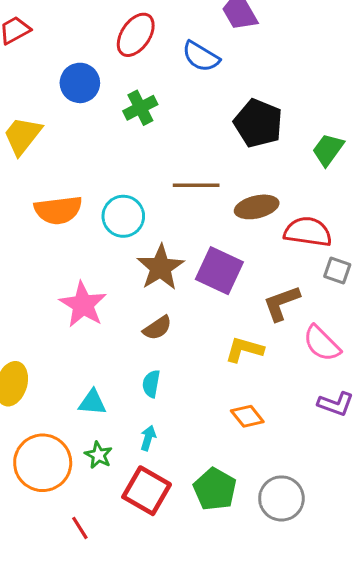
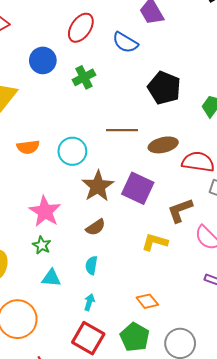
orange semicircle: (58, 210) -> (28, 147), size x0.7
orange diamond: (247, 416) -> (147, 301), moved
green star: (98, 455) -> (42, 245), moved

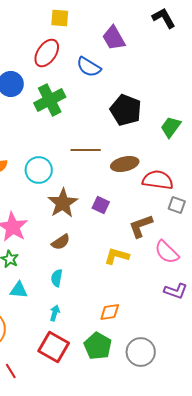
green cross: (84, 77) -> (50, 100), size x1.4
purple square: (138, 188) -> (101, 205), size x0.6
orange diamond: (147, 301) -> (110, 312), turned -60

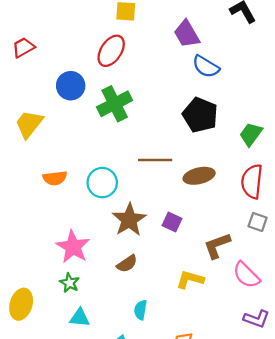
blue semicircle: (89, 67) -> (206, 67), moved
red semicircle: (158, 180) -> (252, 181), moved, turned -92
cyan semicircle: (57, 278) -> (140, 310), moved

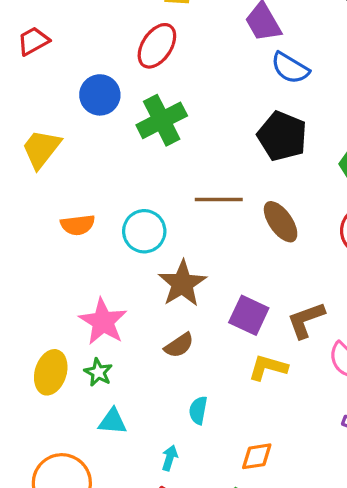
brown ellipse: (199, 176) -> (281, 222), turned 68
purple square: (172, 222) -> (249, 315), moved, size x1.4
yellow ellipse: (21, 304) -> (51, 372), moved

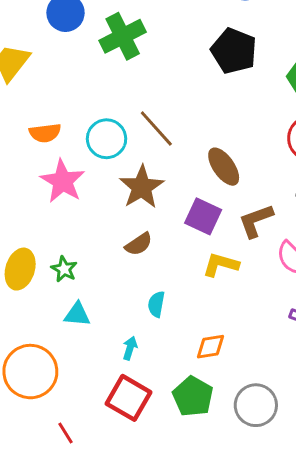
brown line: (219, 200) -> (156, 129), moved, turned 48
brown ellipse: (281, 222) -> (224, 167), moved
pink star: (103, 322) -> (63, 181), moved

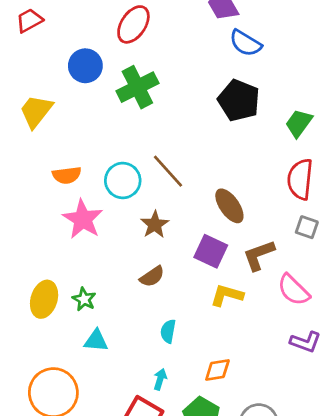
brown star: (142, 187) -> (155, 225), size x0.7
cyan arrow: (130, 348) -> (160, 379), moved

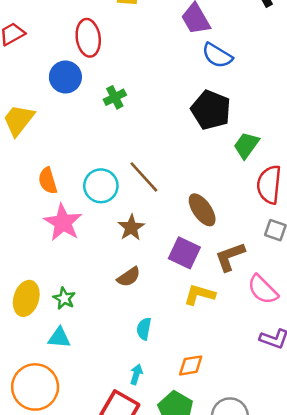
red ellipse: (133, 24) -> (88, 38), moved, turned -42
green cross: (137, 87) -> (115, 97), size x0.6
green trapezoid: (299, 123) -> (246, 145), moved
orange semicircle: (67, 175) -> (48, 181), turned 80
cyan triangle: (96, 341) -> (59, 338), moved

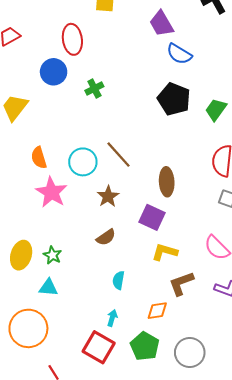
green trapezoid: (246, 145) -> (216, 110), moved
brown ellipse: (202, 210) -> (167, 182), turned 32
brown L-shape: (230, 257) -> (181, 283), moved

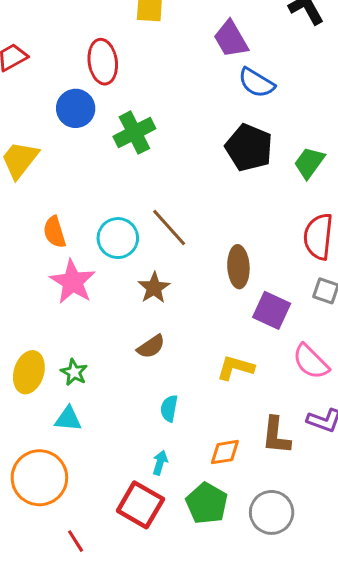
green cross: (94, 89) -> (134, 133), size x1.5
purple square: (152, 217) -> (272, 310), moved
brown L-shape: (181, 283) -> (276, 436), moved, turned -64

